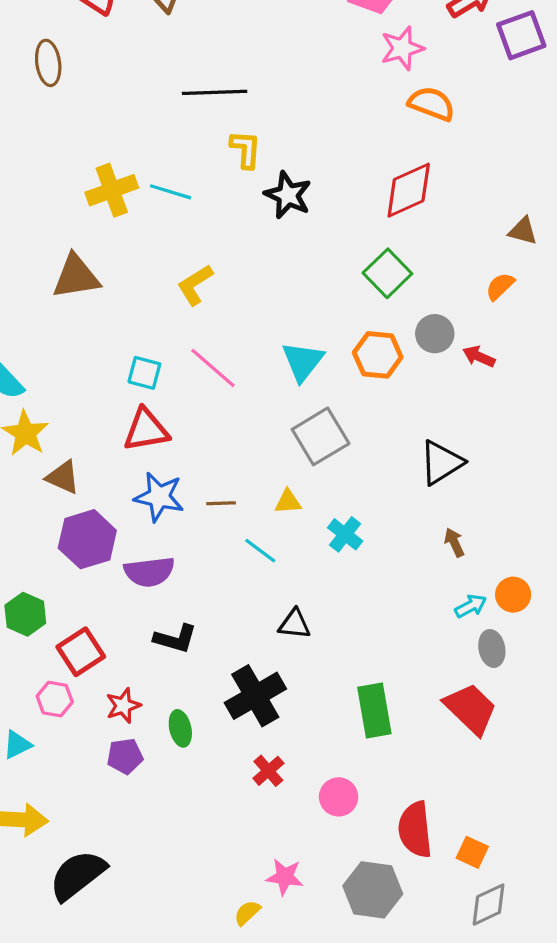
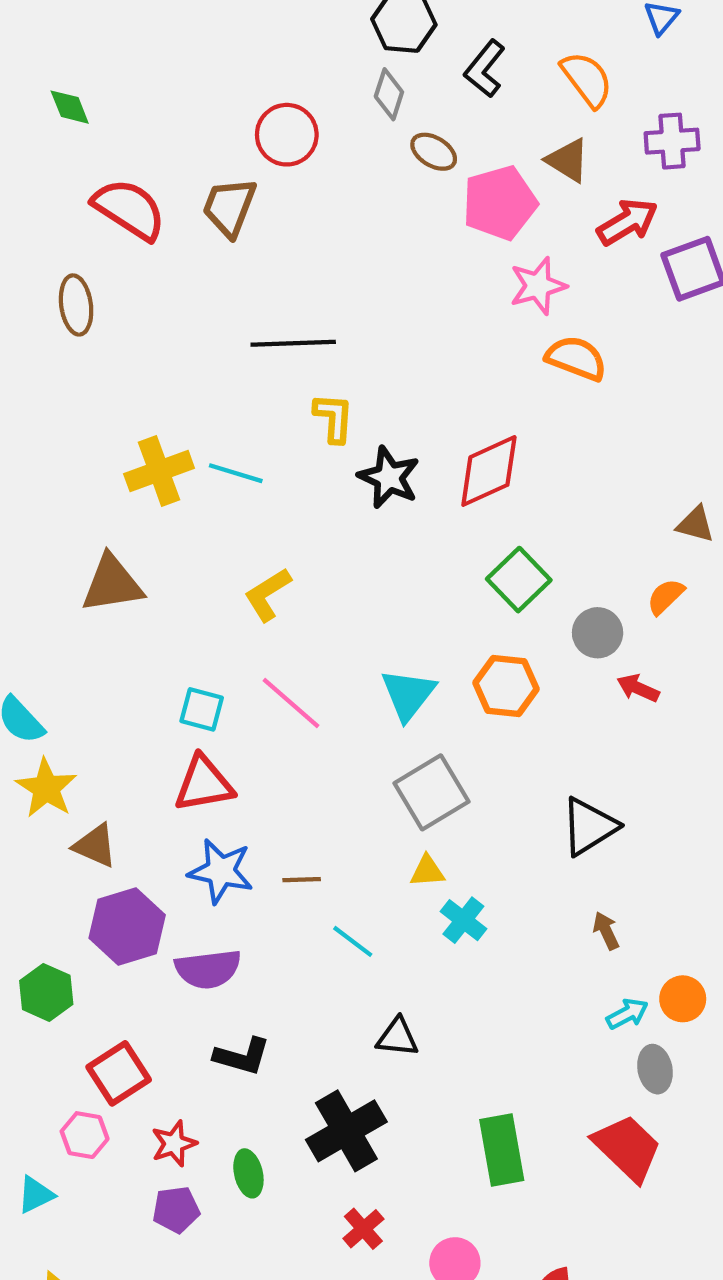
red diamond: (409, 190) -> (489, 471), moved
gray circle: (435, 334) -> (598, 633), moved
yellow triangle: (288, 502) -> (427, 871), moved
green hexagon: (25, 614) -> (46, 992), moved

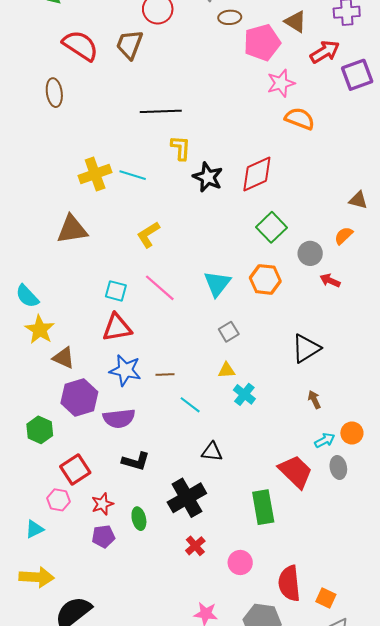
brown ellipse: (434, 152) -> (230, 17), turned -35
gray square: (432, 792) -> (229, 332), size x0.6
red trapezoid: (627, 1148) -> (296, 472), moved

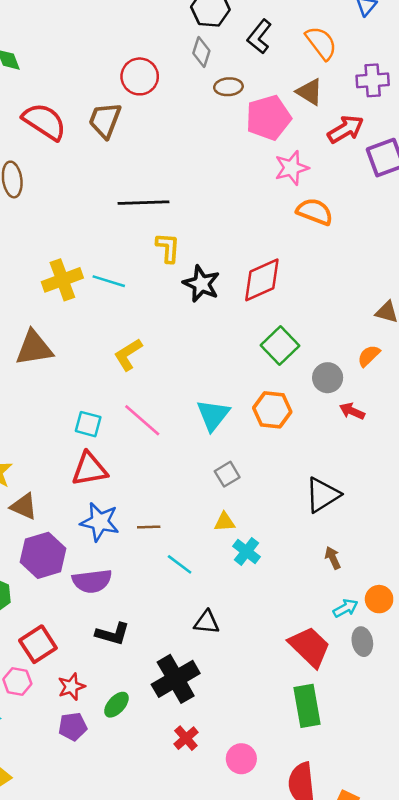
green rectangle: (263, 507) -> (307, 706), moved
green ellipse: (139, 519) -> (116, 705), turned 55

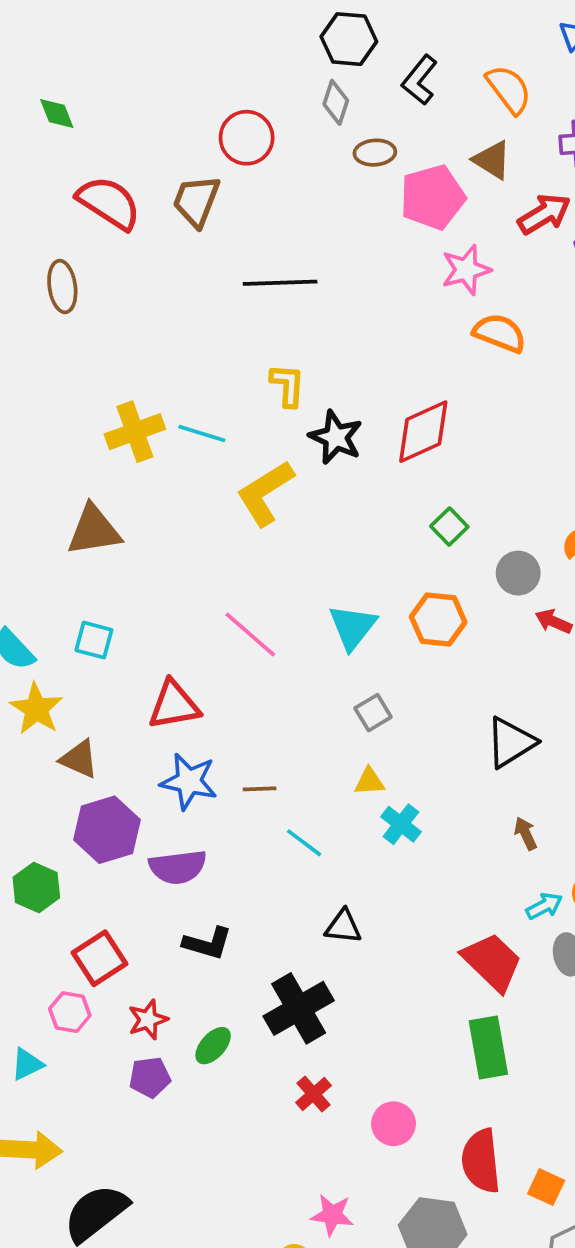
black line: (144, 203) -> (280, 283), moved
green square: (280, 346) -> (449, 527), size x0.7
yellow L-shape: (128, 355) -> (265, 493), moved, size x1.4
cyan square: (88, 424) -> (94, 640), moved

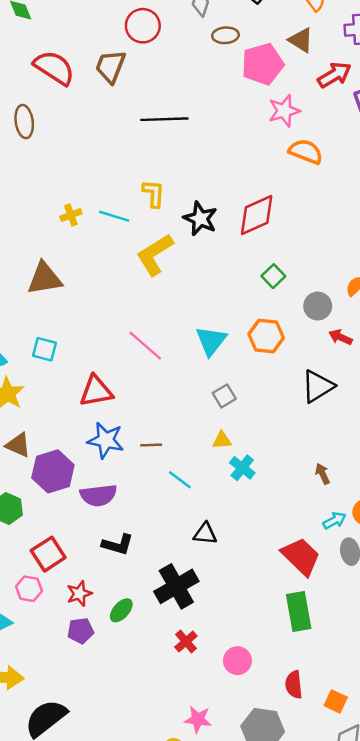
yellow L-shape: (287, 385) -> (154, 193), moved
yellow cross: (135, 432) -> (71, 215), size x0.6
black triangle: (511, 742) -> (318, 386), moved
brown triangle: (79, 759) -> (18, 445), moved
red semicircle: (481, 1161) -> (294, 685), size x0.7

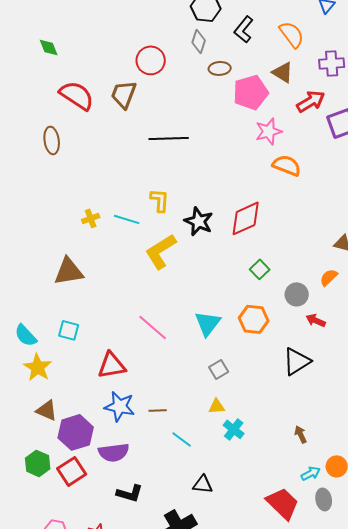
red square: (48, 554) -> (72, 471), moved

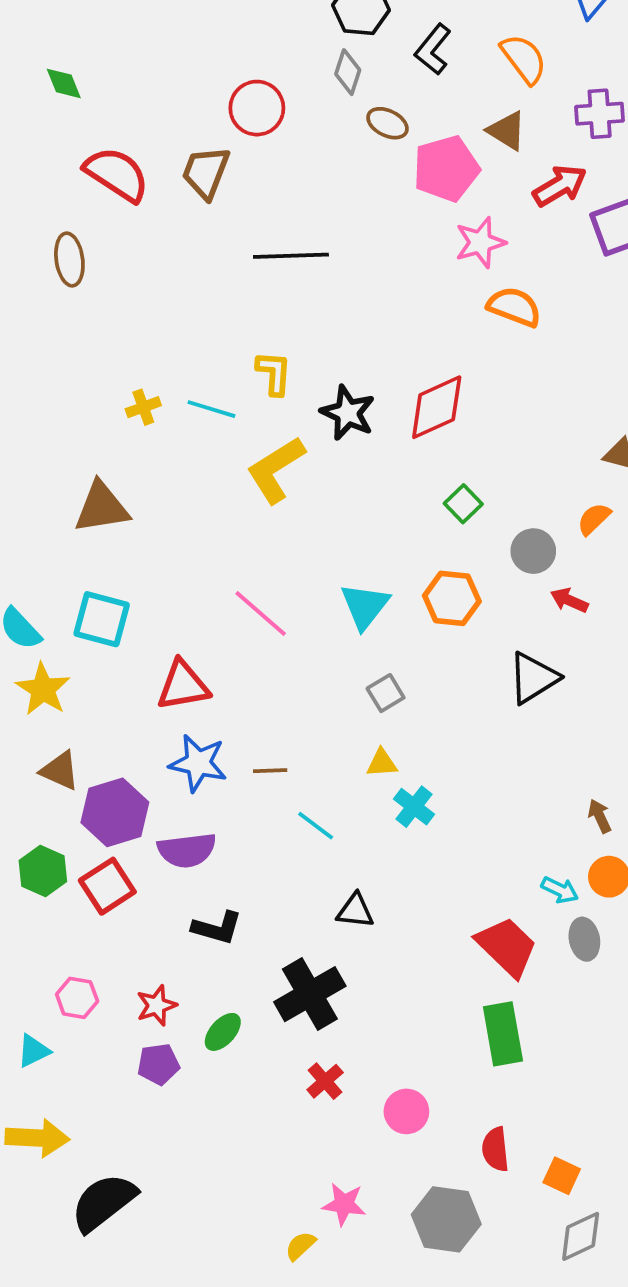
brown ellipse: (220, 68) -> (387, 123), turned 30
cyan square: (69, 330) -> (102, 619), size x1.4
brown arrow: (301, 434) -> (600, 816), moved
cyan arrow: (311, 473) -> (560, 890), turned 54

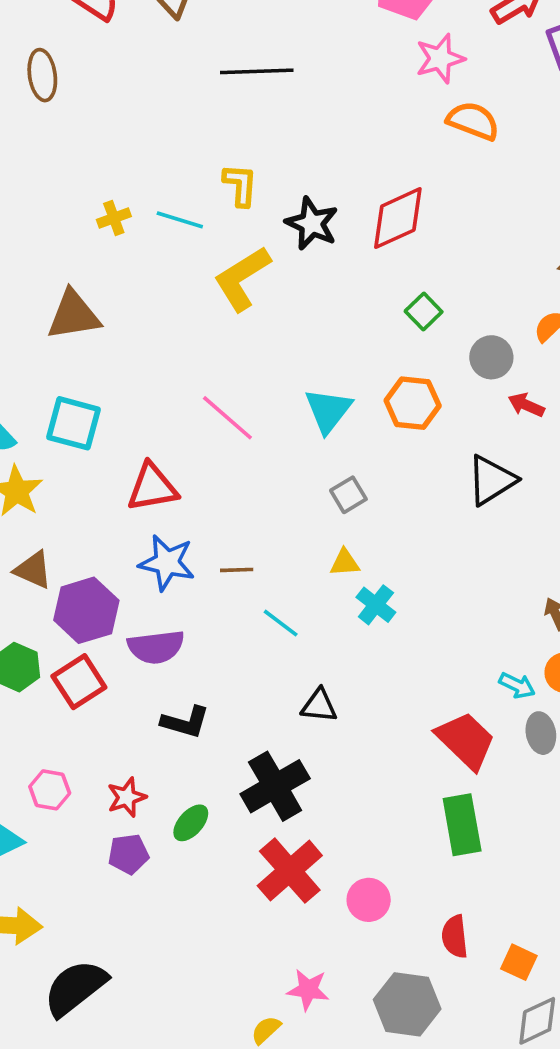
red cross: (325, 1081) -> (290, 871), size x1.8

